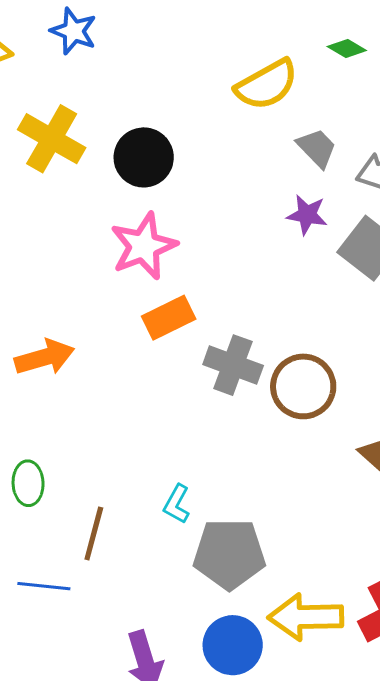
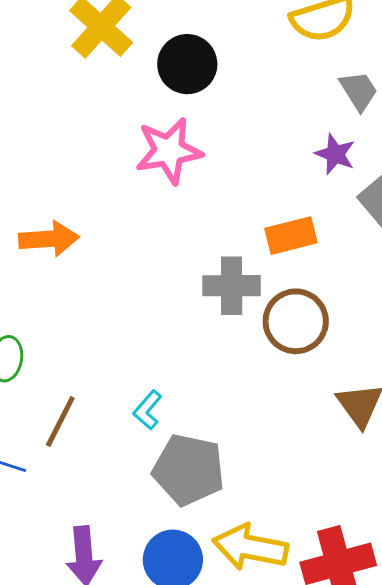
orange rectangle: (169, 318) -> (291, 236), moved
gray cross: (233, 365) -> (232, 286), turned -32

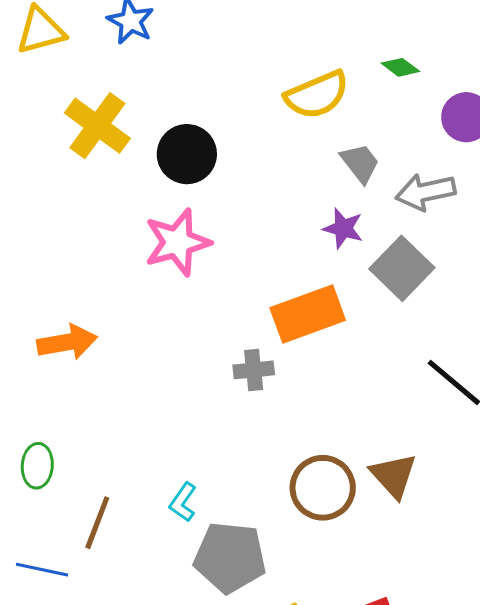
orange rectangle: (291, 236) -> (308, 314), size x1.4
gray cross: (232, 286) -> (254, 370), size x0.7
brown circle: (296, 321) -> (323, 488), moved

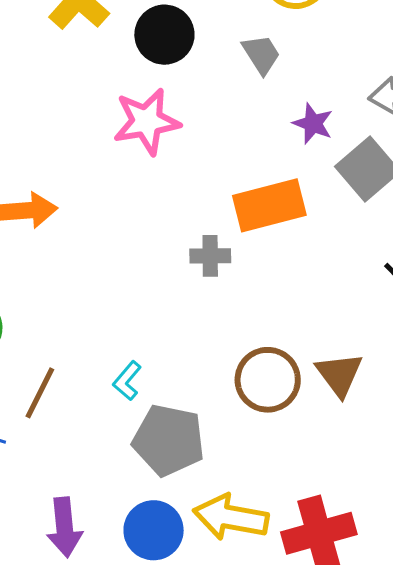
gray trapezoid: (360, 163) -> (261, 54), moved

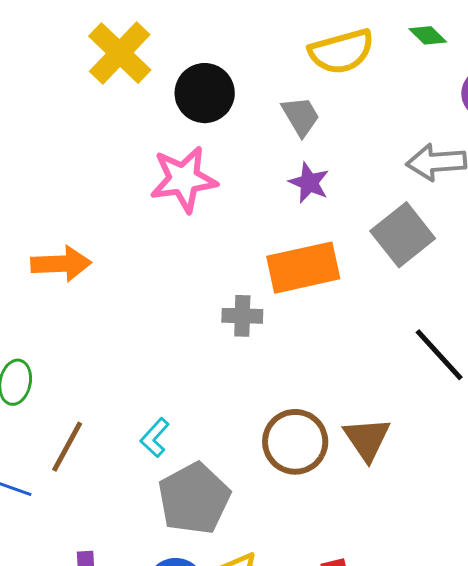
purple star: (313, 124) -> (309, 183), moved
gray pentagon: (169, 440) -> (194, 499), turned 30

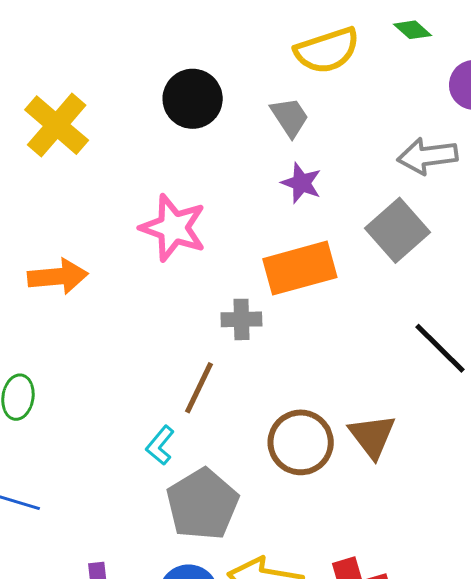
yellow cross: (120, 53) -> (57, 125), moved
pink star: (184, 179) -> (173, 228), moved, turned 30
brown line: (67, 447) -> (199, 388), moved

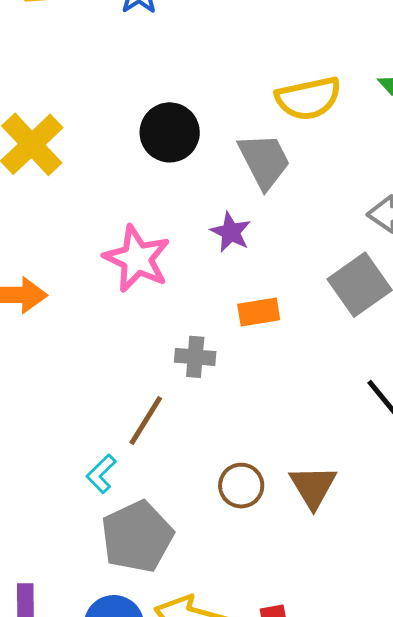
gray trapezoid: (290, 117) -> (264, 161), size x1.4
purple star: (301, 183) -> (231, 232), moved
orange rectangle: (300, 268) -> (259, 312), size x0.6
brown circle: (301, 442) -> (241, 486), size x0.7

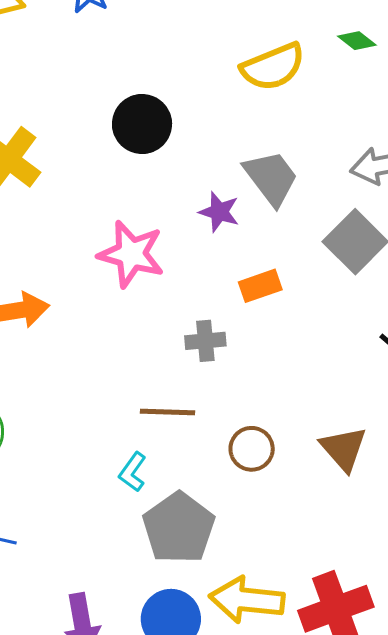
gray trapezoid: (264, 161) -> (271, 178), moved
brown line: (146, 421) -> (168, 412), turned 70
brown circle: (241, 486) -> (252, 449), moved

